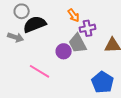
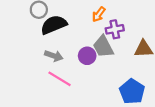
orange arrow: (74, 15) -> (99, 14), turned 72
gray arrow: (16, 37) -> (54, 56), moved

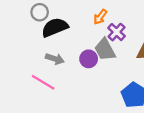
purple cross: (115, 29) -> (117, 32), turned -36
pink line: (60, 79) -> (43, 82), moved

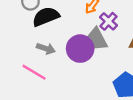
purple circle: (89, 59) -> (80, 49), size x1.5

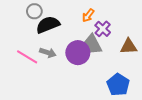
pink line: (34, 72) -> (27, 57), moved

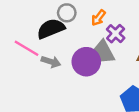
gray circle: (34, 11) -> (67, 13), moved
pink line: (27, 57) -> (26, 48), moved

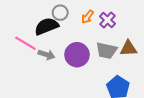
purple cross: (116, 34) -> (108, 20), moved
gray trapezoid: (103, 52) -> (106, 51), moved, turned -50

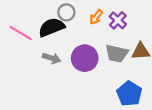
pink line: (25, 43) -> (21, 33), moved

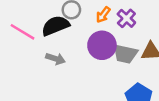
purple circle: (85, 58) -> (102, 45), moved

